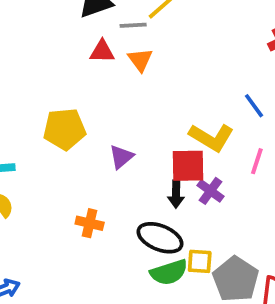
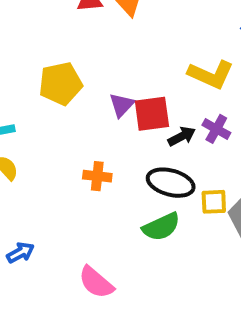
red square: (188, 166) -> (152, 114), moved
black arrow: (176, 194) -> (182, 136), turned -112
green semicircle: (169, 272) -> (161, 227), moved

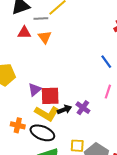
yellow L-shape: (211, 74) -> (47, 113), moved
black ellipse: (171, 183) -> (42, 133), moved

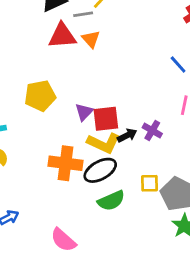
red triangle: (24, 33) -> (62, 36), size x1.5
orange cross: (18, 125) -> (66, 163), size x1.6
black ellipse: (42, 133) -> (100, 170), turned -45

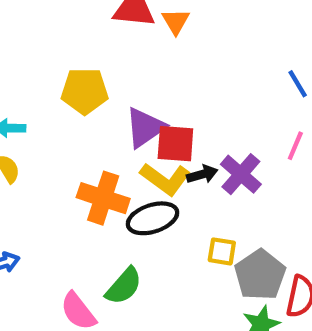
purple triangle: (84, 112) -> (145, 127), size x1.5
purple cross: (152, 131) -> (241, 174), size x1.4
green semicircle: (111, 201) -> (124, 286), moved, turned -36

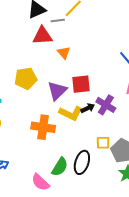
orange triangle: (176, 21) -> (64, 53), moved
red square: (175, 144) -> (81, 84), moved
black ellipse: (152, 218) -> (82, 162), moved, turned -45

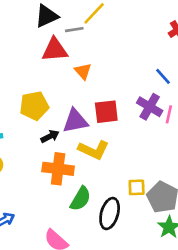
purple triangle: (57, 91) -> (75, 121), turned 35
purple cross: (106, 105) -> (150, 107), moved
black arrow: (88, 108) -> (50, 136), moved
green semicircle: (60, 167) -> (80, 199), moved

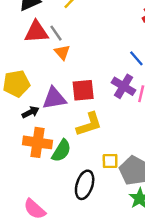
gray line: (74, 30) -> (56, 33), moved, turned 63
yellow L-shape: (94, 150) -> (89, 124), moved, turned -44
green semicircle: (80, 199) -> (61, 151), moved

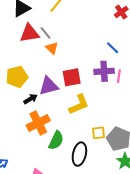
purple cross: (124, 86) -> (104, 71), turned -30
orange cross: (37, 142) -> (38, 123), turned -30
green semicircle: (61, 151) -> (56, 140), moved

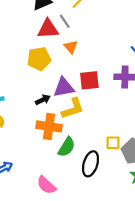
gray line: (45, 33) -> (65, 21), moved
yellow pentagon: (17, 77) -> (39, 59), moved
yellow L-shape: (79, 105) -> (73, 109), moved
orange cross: (38, 123) -> (49, 126), turned 30

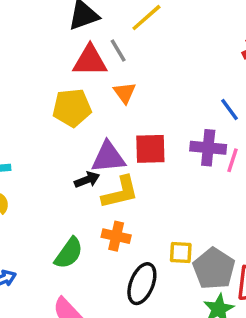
black arrow: (43, 100) -> (87, 180), moved
orange cross: (49, 126) -> (116, 236), moved, size x0.7
green semicircle: (67, 147) -> (69, 253), moved

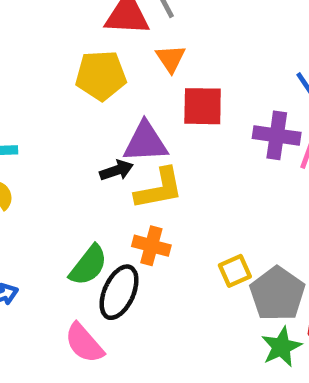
red square: (150, 149) -> (203, 106), moved
yellow square: (181, 253) -> (235, 271), turned -30
black ellipse: (142, 284) -> (119, 292), moved

